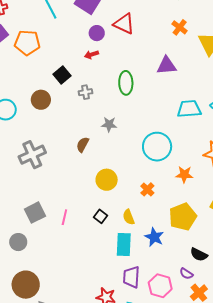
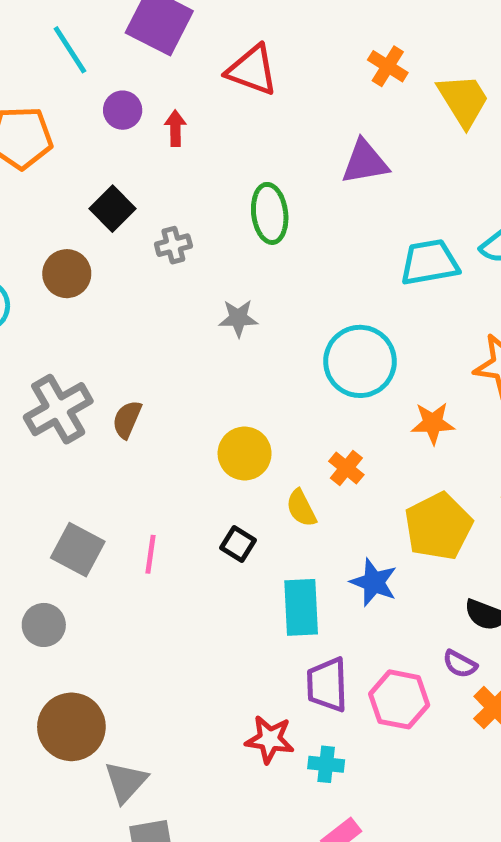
purple circle: (97, 33) -> (123, 110), moved
red arrow: (91, 55) -> (175, 128), moved, turned 112
brown semicircle: (83, 145) -> (127, 419), moved
gray square: (35, 213) -> (78, 550), turned -30
yellow semicircle: (129, 217) -> (301, 508), moved

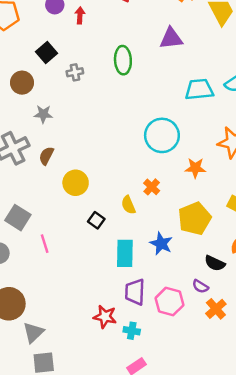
gray star: (238, 318) -> (43, 114), moved
yellow circle: (245, 453) -> (76, 183), moved
pink line: (151, 554) -> (45, 244), moved, turned -30

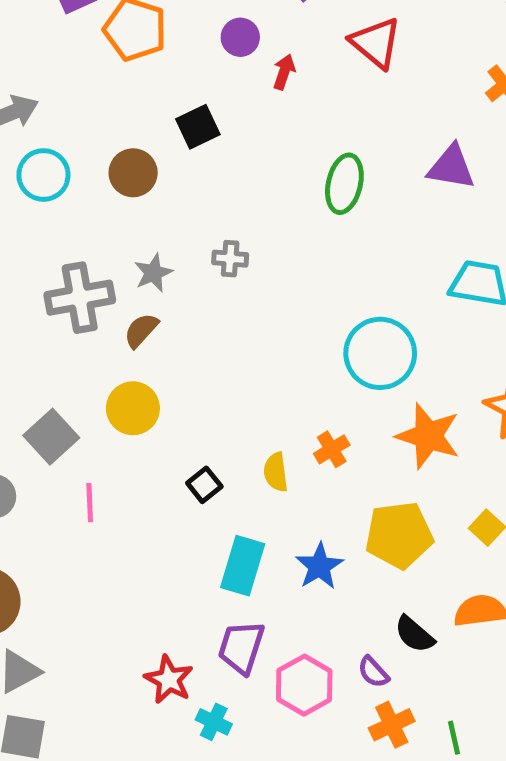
gray cross: (75, 72) -> (230, 259), moved
gray star: (43, 114) -> (153, 273), moved, turned 30
orange star: (195, 168) -> (428, 436), size x1.5
yellow circle: (76, 183) -> (133, 408), moved

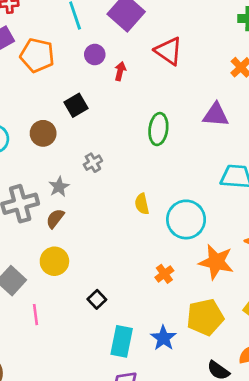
gray cross: (230, 259) -> (93, 163), moved, turned -30
yellow semicircle: (276, 472) -> (142, 204), moved

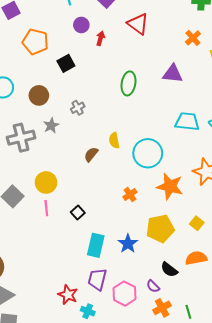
orange pentagon: (37, 55) -> (35, 42), moved
brown circle: (43, 133) -> (39, 95), moved
brown semicircle: (55, 219) -> (91, 154), moved
pink line: (36, 315) -> (46, 208), moved

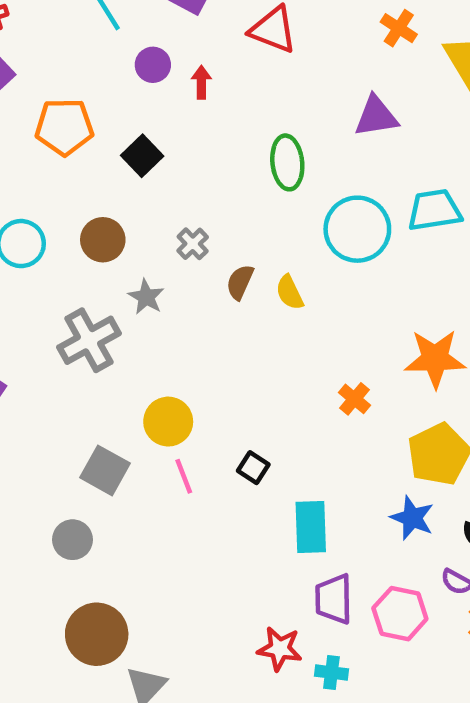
cyan circle: (148, 153) -> (357, 229), moved
brown semicircle: (91, 154) -> (240, 282), moved
blue star: (128, 244) -> (412, 518), moved

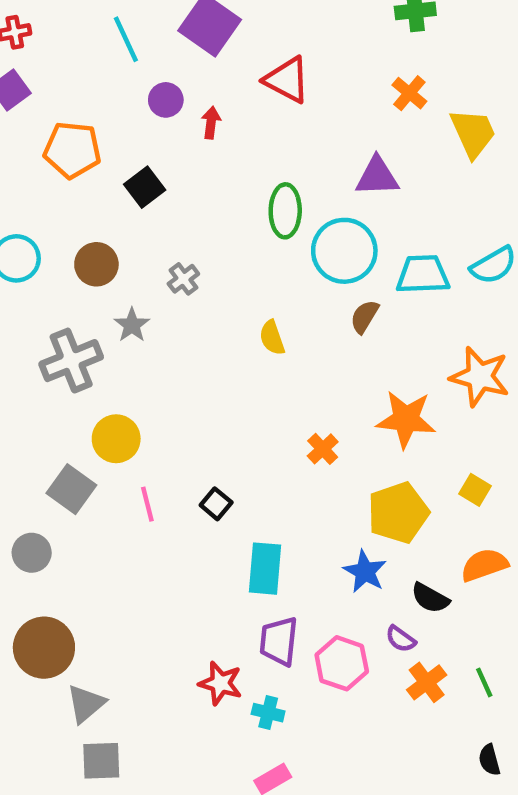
cyan circle: (357, 229) -> (344, 251), moved
brown semicircle: (240, 282) -> (364, 317), moved
yellow circle: (168, 422) -> (116, 439), moved

